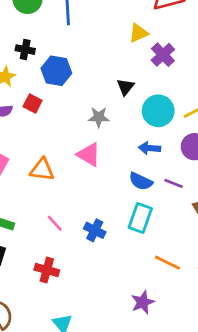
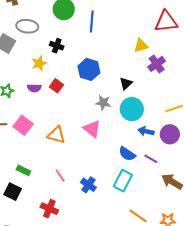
blue hexagon: (56, 71) -> (89, 69), moved
cyan circle: (158, 111) -> (132, 109), moved
blue arrow: (150, 148) -> (146, 131), moved

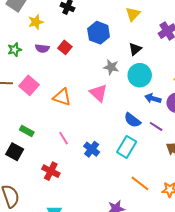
yellow triangle: (141, 46) -> (133, 14), moved, turned -35
yellow star: (39, 63) -> (36, 22), moved

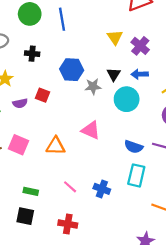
yellow triangle: (133, 14) -> (115, 37), moved
gray star: (111, 67) -> (93, 87), moved
blue arrow: (153, 98) -> (140, 74), moved

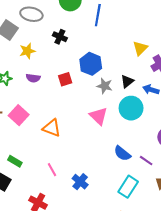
red square: (42, 95) -> (65, 79), moved, turned 32
pink triangle: (91, 130) -> (98, 116), moved
cyan rectangle: (136, 175) -> (128, 187), moved

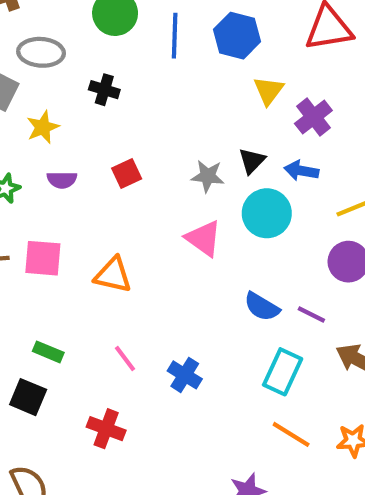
blue hexagon: (91, 64) -> (237, 36), moved
pink square: (19, 115) -> (43, 258), turned -30

